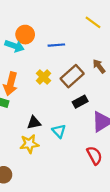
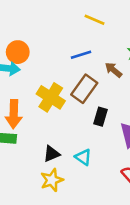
blue line: (56, 45) -> (81, 55), moved
yellow cross: (43, 77) -> (51, 97), size x1.5
black rectangle: (80, 102) -> (101, 117), turned -32

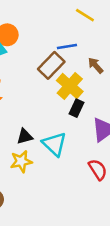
brown rectangle: (84, 89) -> (51, 65), moved
yellow cross: (51, 97) -> (70, 86), moved
cyan triangle: (83, 157) -> (54, 144), size x1.5

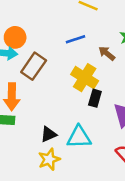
brown rectangle: (51, 65) -> (34, 66), moved
cyan triangle: (54, 144) -> (79, 137), turned -36

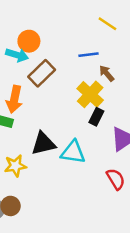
brown arrow: (107, 53) -> (107, 73), moved
black triangle: (49, 134) -> (43, 144), size x1.5
yellow star: (49, 159) -> (15, 166), moved

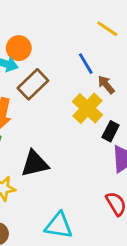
blue line: (88, 55) -> (86, 64), turned 66
black rectangle: (96, 117) -> (111, 131), moved
cyan triangle: (73, 152) -> (59, 225), moved

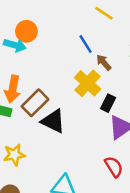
brown rectangle: (33, 84) -> (35, 103), moved
black triangle: (35, 164) -> (53, 121), moved, turned 40

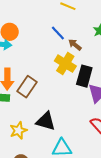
black rectangle: (108, 103) -> (84, 76), size x1.5
black triangle: (53, 121) -> (46, 121), moved

